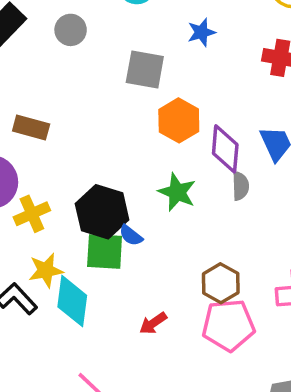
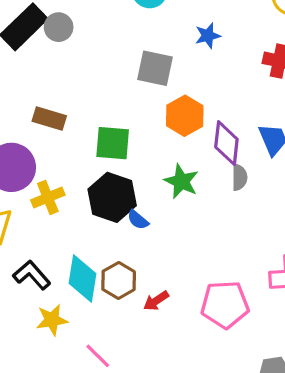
gray circle: (71, 30) -> (59, 27), moved
green square: (105, 251) -> (113, 143), moved
yellow star: (46, 270) -> (52, 320), moved
brown hexagon: (221, 283) -> (119, 280), moved

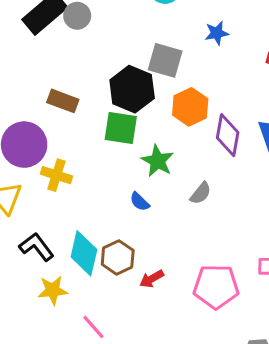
gray semicircle: (239, 177) -> (201, 193), moved, turned 35
green star: (181, 181) -> (158, 161), moved
yellow cross: (48, 197) -> (56, 175), turned 36
black hexagon: (112, 197) -> (132, 89), moved

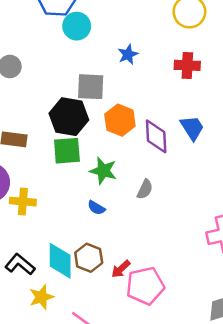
pink pentagon: (216, 287) -> (145, 286), moved

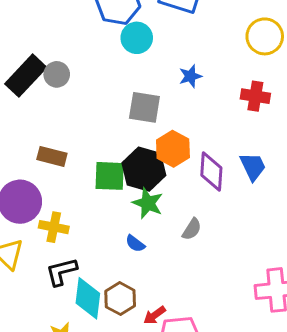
black hexagon: (69, 117) -> (144, 169), moved
black L-shape: (20, 264) -> (61, 272), moved, turned -60

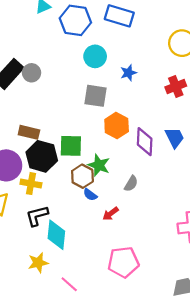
cyan circle: (137, 38) -> (95, 56), moved
red cross: (255, 96) -> (176, 87), turned -30
black hexagon: (144, 169) -> (42, 156), moved
brown hexagon: (120, 299) -> (82, 176), moved
red arrow: (155, 315) -> (111, 214), moved

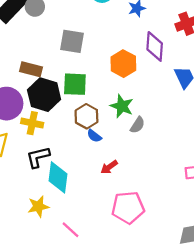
gray square: (95, 96) -> (72, 41), moved
purple diamond: (145, 142) -> (155, 46), moved
green star: (99, 165) -> (122, 106), moved
red arrow: (111, 214) -> (109, 167), moved

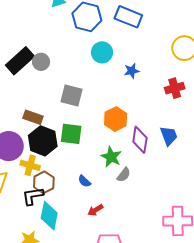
purple diamond: (155, 46) -> (140, 140), moved
brown hexagon: (86, 116) -> (44, 182), moved

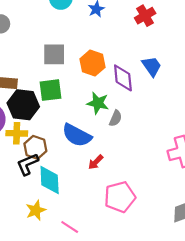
gray square: (72, 96) -> (54, 54), moved
blue semicircle: (84, 181) -> (77, 135), size x2.0

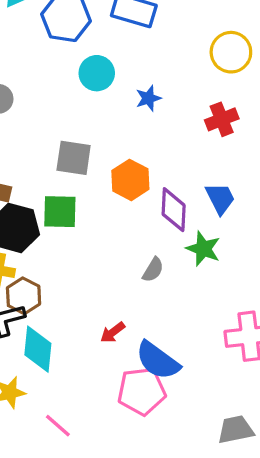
green star: (98, 103) -> (203, 249), moved
blue semicircle: (77, 135) -> (158, 361), moved

